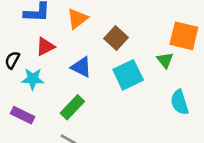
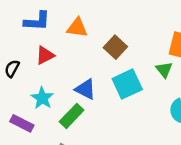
orange triangle: (77, 19) -> (77, 28), turned 45
blue triangle: (81, 67) -> (85, 89), moved
cyan star: (33, 79) -> (42, 98), moved, turned 30

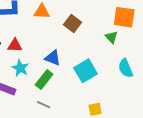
red triangle: (45, 55) -> (15, 45), moved, turned 35
cyan square: (127, 84) -> (86, 71), moved

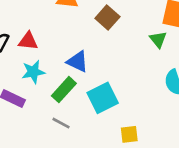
cyan star: (20, 68) -> (33, 72), turned 30
cyan square: (86, 71) -> (103, 98), moved

